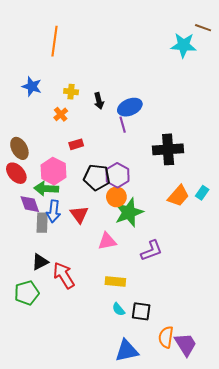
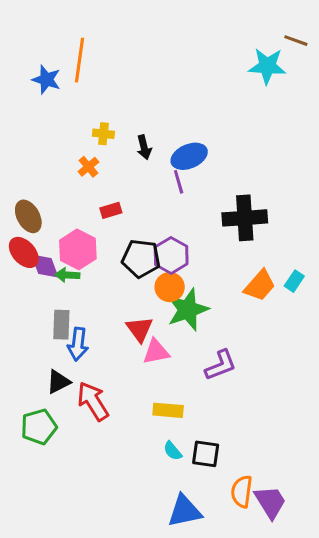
blue star: (32, 86) -> (46, 80), moved
green arrow: (46, 189) -> (67, 275), size x0.7
purple diamond: (30, 204) -> (45, 266), moved
blue arrow: (53, 211) -> (78, 344), moved
red triangle: (79, 214) -> (140, 329), moved

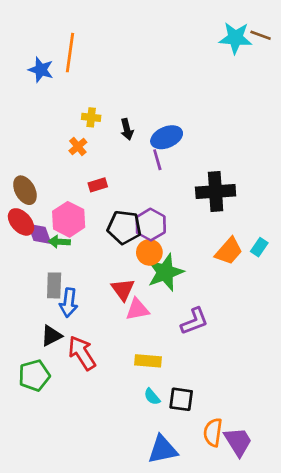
cyan star: (267, 66) -> (235, 38), moved

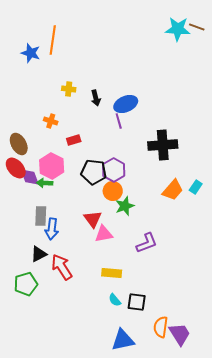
orange cross: (78, 147) -> (51, 121), moved, turned -32
green star: (165, 272) -> (125, 206), size x0.7

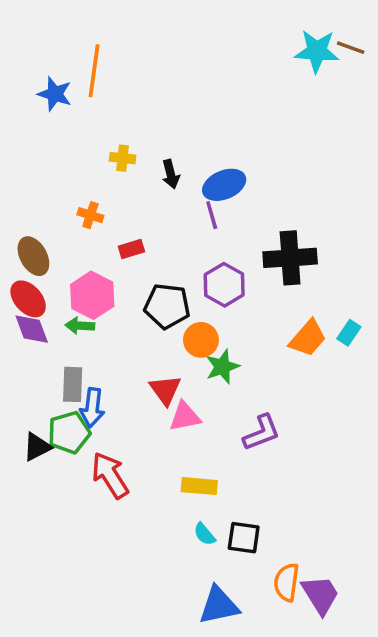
purple hexagon: (114, 170) -> (224, 285), moved
purple diamond: (30, 177) -> (32, 329), moved
black triangle: (39, 254) -> (37, 447), moved
green pentagon: (26, 284) -> (69, 433), moved

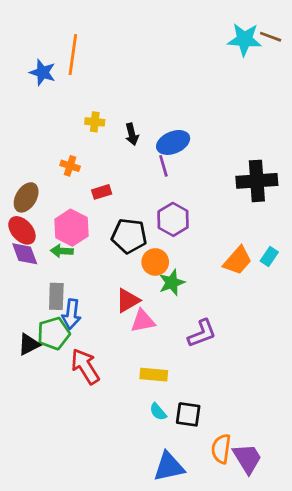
brown ellipse: (33, 256) -> (26, 197), turned 60
black cross: (290, 258) -> (257, 181), moved
red triangle: (165, 390) -> (128, 300), turned 36

